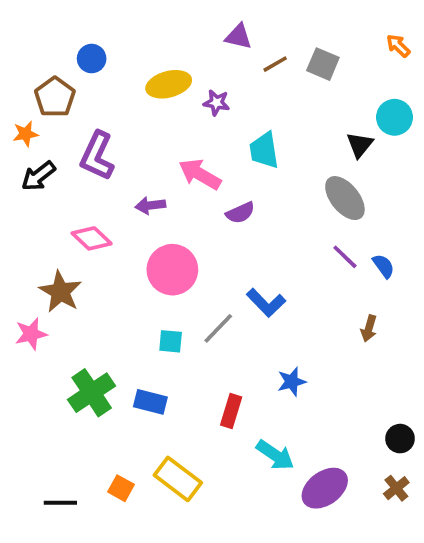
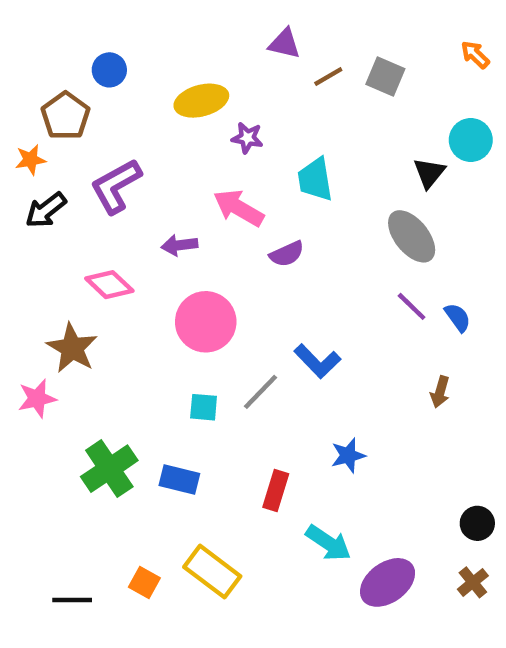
purple star: (216, 103) -> (247, 138), moved
purple L-shape: (97, 156) -> (116, 186), turned 36

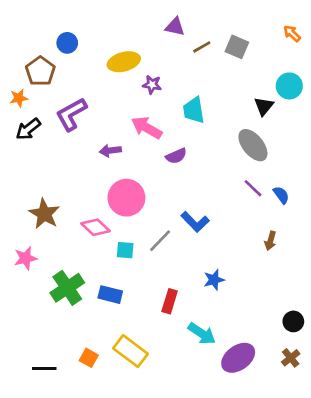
pink diamond: (109, 285) -> (95, 227), moved
pink star: (37, 398) -> (26, 258), moved

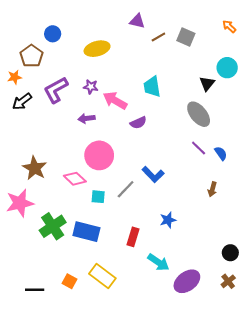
purple star: (152, 85) -> (91, 87), moved
pink star: (26, 258) -> (20, 203), size x1.5
blue rectangle: (110, 295) -> (86, 232), size x1.4

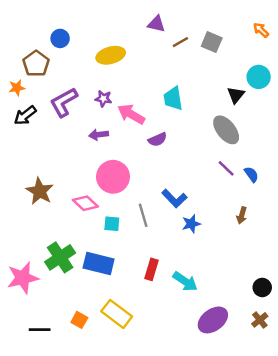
gray line: (126, 189) -> (143, 215), turned -60
pink star: (20, 203) -> (23, 278), moved
blue star: (168, 220) -> (191, 224), moved
cyan arrow: (158, 262) -> (185, 281), moved

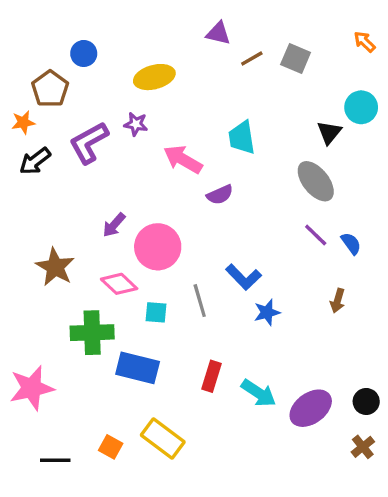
purple star: (103, 99) -> (136, 124), moved
purple arrow: (99, 135) -> (114, 225), moved, turned -42
green cross: (60, 257) -> (92, 333), moved, turned 32
purple ellipse: (213, 320) -> (311, 408), moved

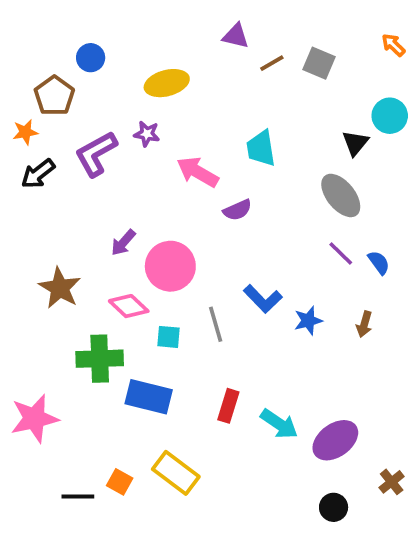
blue star: (267, 312) -> (308, 321), moved
black circle: (366, 401) -> (334, 507), moved
black line: (55, 460) -> (78, 496), moved

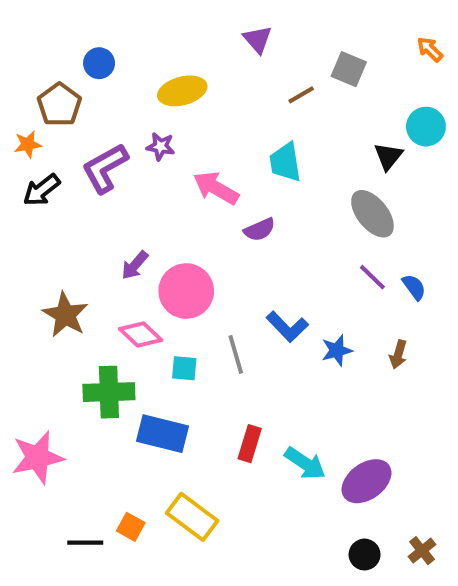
purple triangle: (236, 36) -> (258, 39), turned 36
brown line: (272, 63) -> (301, 95), moved
brown cross: (392, 482) -> (422, 551), moved

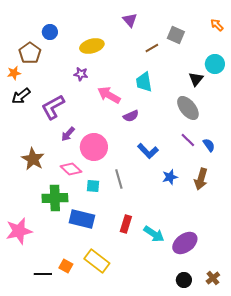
purple L-shape: (105, 168) -> (53, 107), moved
blue L-shape: (287, 327) -> (148, 151), moved
brown arrow: (398, 354) -> (201, 179), size x1.5

